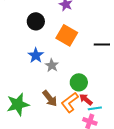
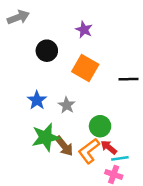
blue star: (36, 55) -> (37, 100), moved
green star: (18, 104) -> (46, 137), moved

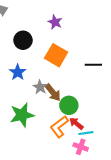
blue star: (37, 100) -> (18, 72), moved
brown arrow: (64, 146) -> (53, 93), moved

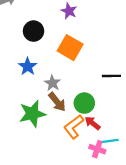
black line: (93, 65) -> (111, 76), moved
brown arrow: (53, 93) -> (57, 102), moved
cyan line: (86, 133) -> (110, 141), moved

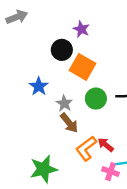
black circle: (34, 31) -> (62, 50), moved
green circle: (84, 103) -> (96, 99), moved
green star: (32, 114) -> (44, 169), moved

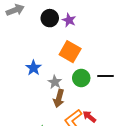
black circle: (62, 50) -> (50, 18), moved
brown arrow: (69, 123) -> (59, 98), turned 54

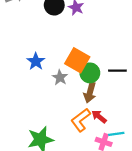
orange square: (70, 52) -> (77, 60), moved
brown arrow: (59, 98) -> (90, 92), moved

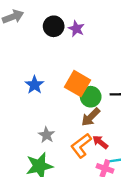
gray star: (60, 77) -> (46, 135), moved
brown arrow: (90, 92) -> (91, 117), turned 30

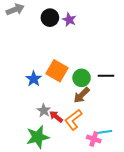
orange square: (78, 84) -> (57, 71), moved
blue star: (35, 85) -> (34, 79), moved
red arrow: (100, 142) -> (56, 117), moved

